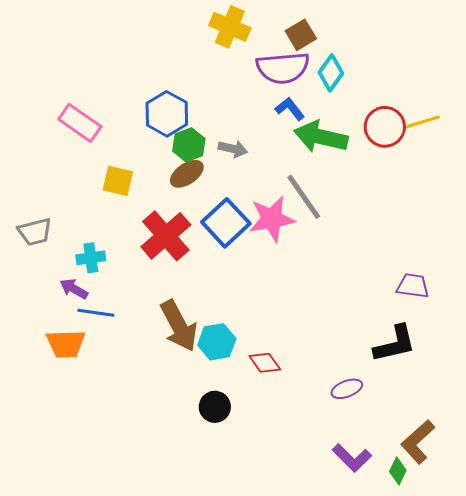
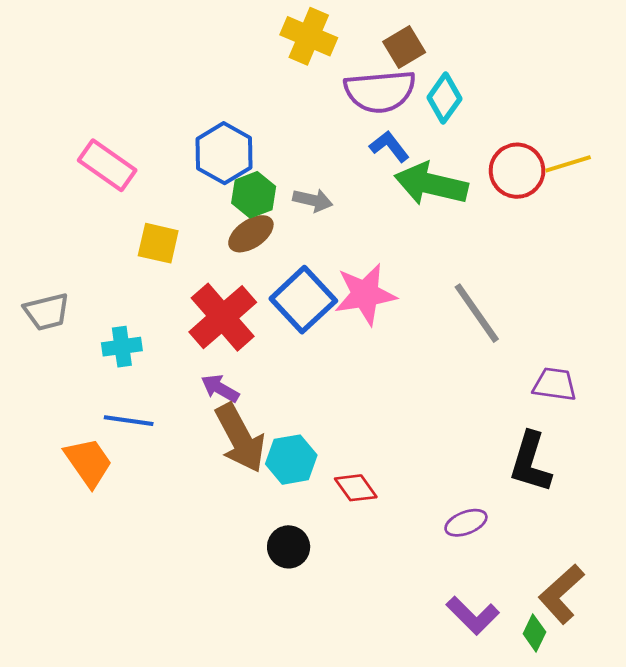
gray line: (304, 197) -> (477, 313), moved
purple arrow: (74, 289) -> (220, 388), moved
orange trapezoid: (66, 344) -> (88, 462), turned -123
black L-shape: (395, 344) -> (530, 462), turned 120

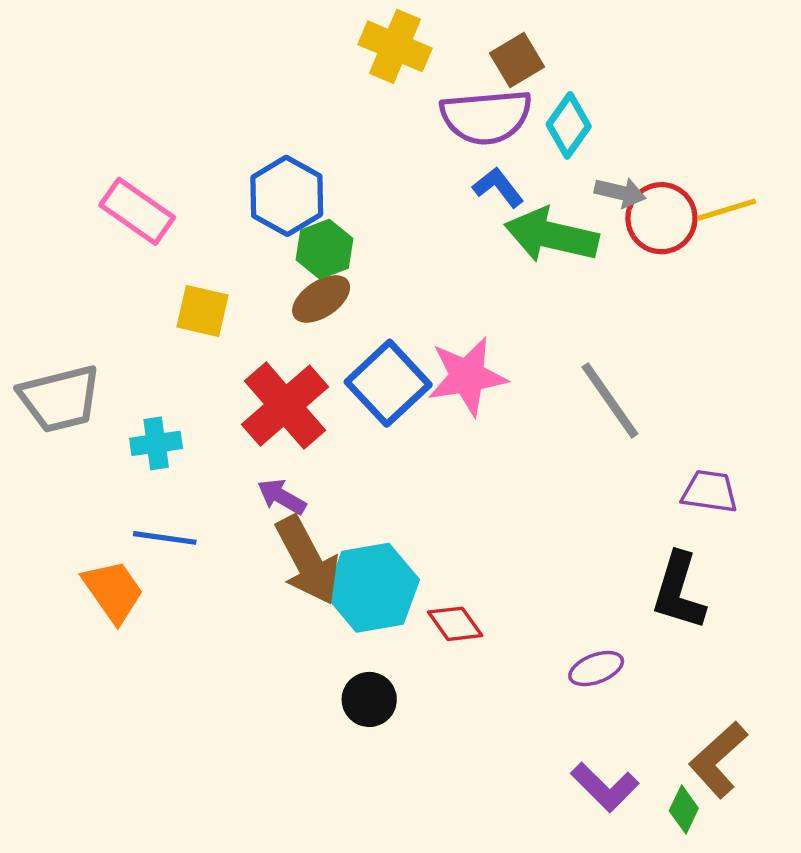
gray arrow: (313, 200) -> (620, 192), moved
gray trapezoid: (47, 312) -> (60, 399), size x1.4
cyan hexagon: (291, 460) -> (373, 588), size x1.4

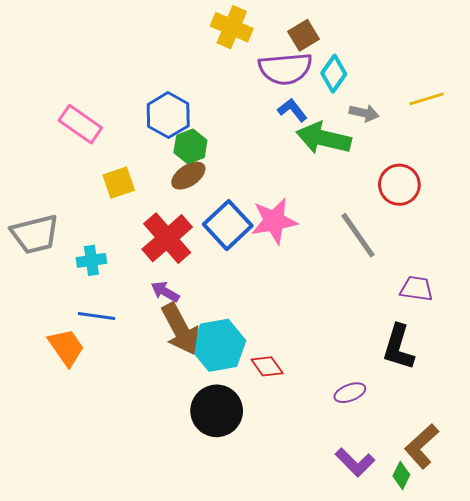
yellow line: (727, 210) -> (427, 99), moved
red circle: (661, 218) -> (399, 185), moved
yellow square: (202, 311) -> (119, 183), turned -32
black circle: (369, 699) -> (217, 411), size x1.6

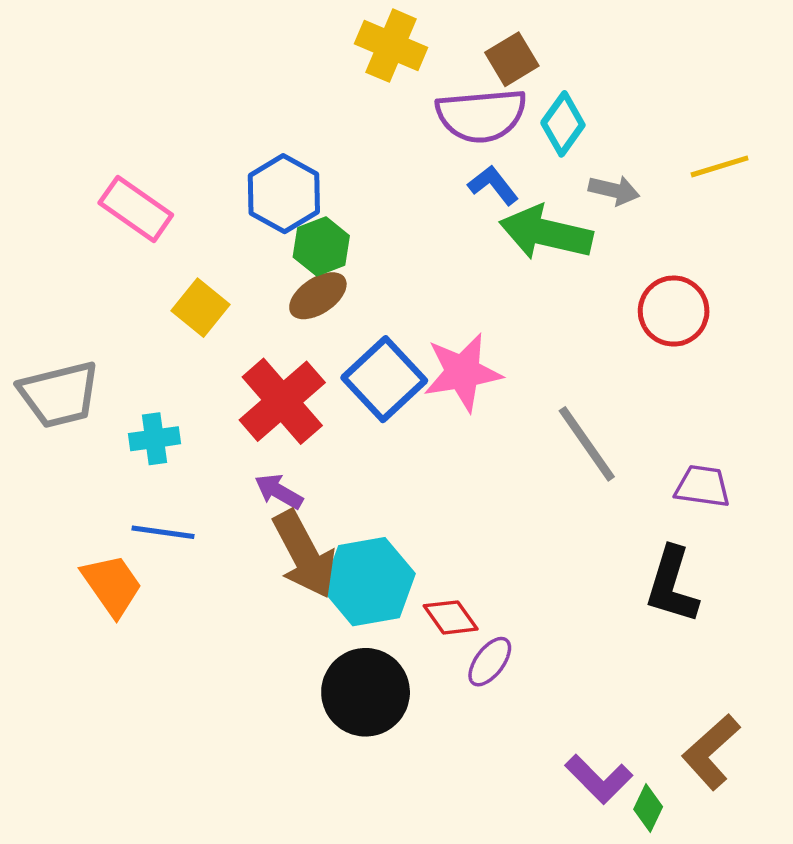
yellow square: (119, 183) -> (200, 308), turned -32
gray line: (358, 235) -> (587, 444), moved
purple ellipse: (350, 393) -> (490, 662), moved, turned -32
green diamond: (401, 475) -> (648, 808), moved

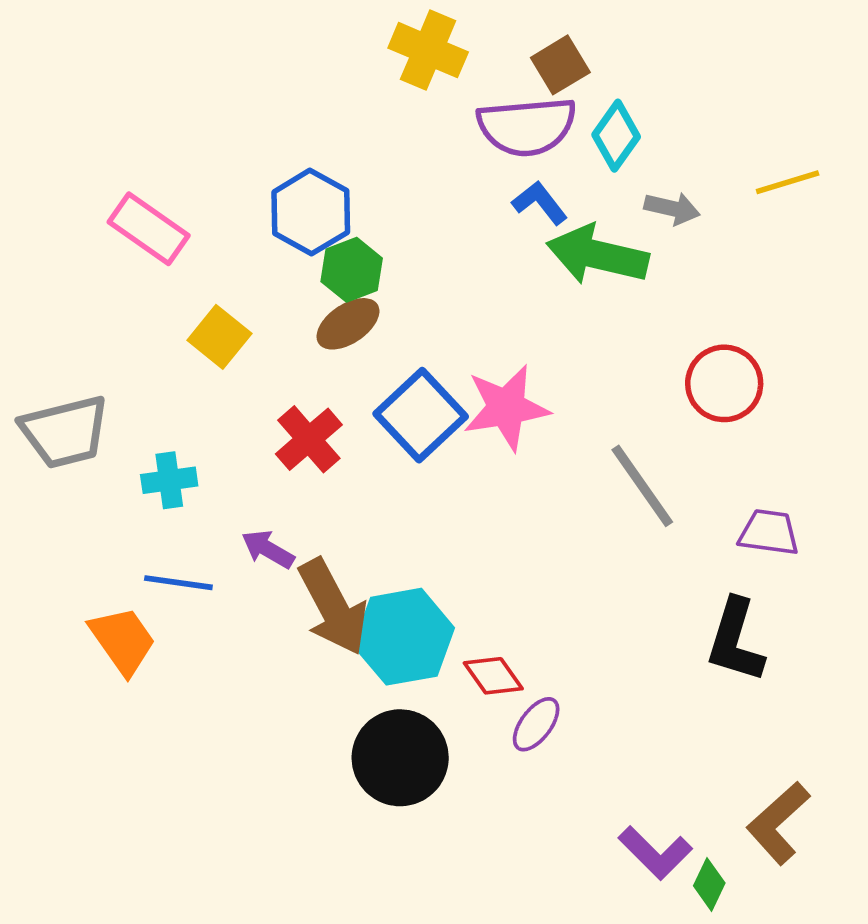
red circle: (674, 311) -> (724, 383), moved
red cross: (282, 401) -> (309, 439), size x0.7
purple arrow: (279, 491) -> (268, 549), moved

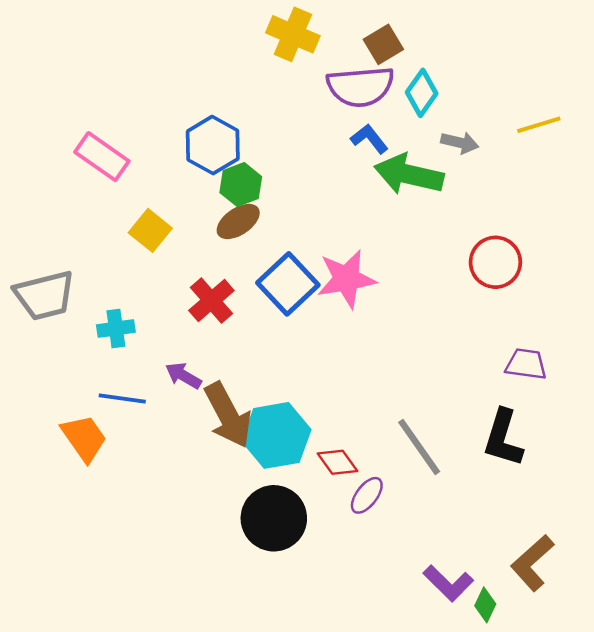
gray line: (642, 486) -> (419, 447), moved

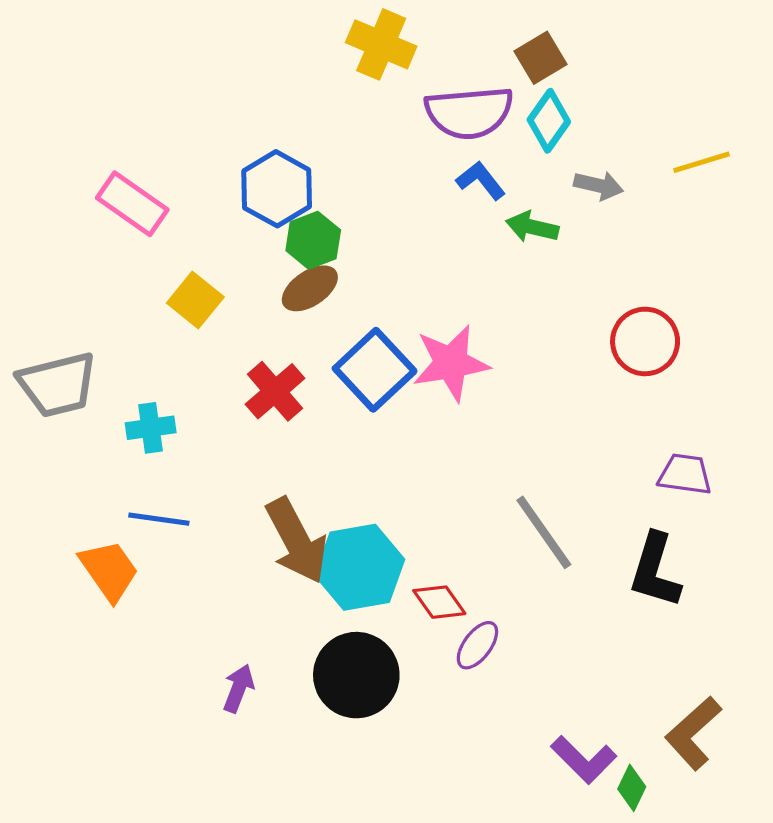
brown square: (383, 44) -> (541, 58), moved
green arrow: (409, 174) -> (532, 227), size x0.6
purple arrow: (183, 376) -> (238, 688), moved, turned 81
gray line: (419, 447) -> (544, 532), moved

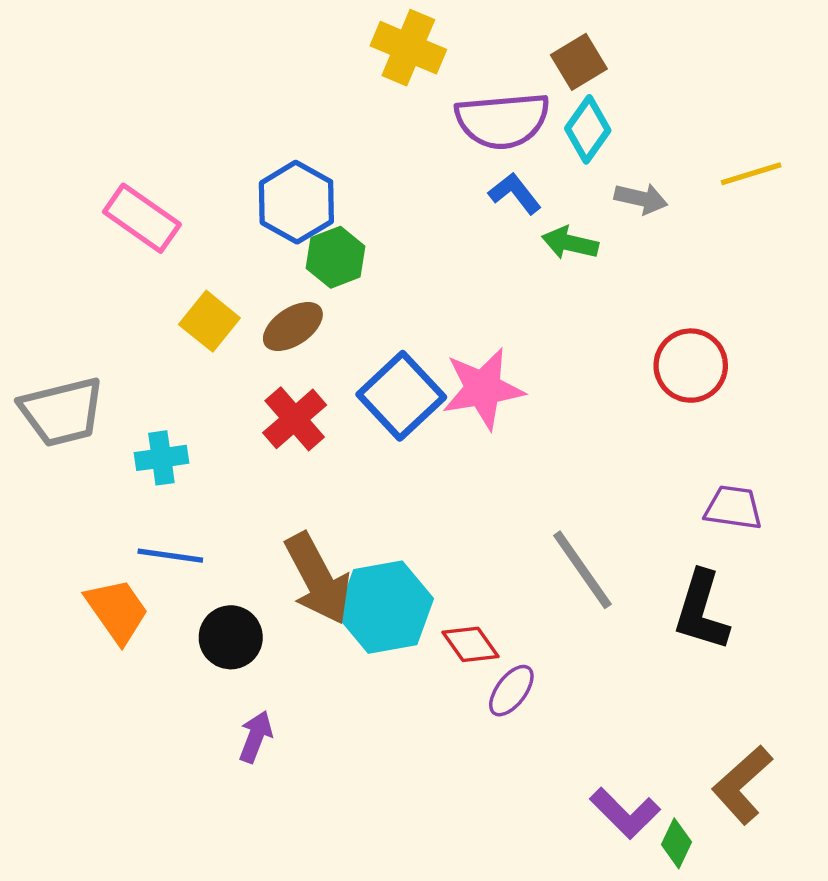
brown ellipse: (310, 288) -> (293, 326), moved
black circle: (356, 675) -> (231, 637), moved, size x0.7

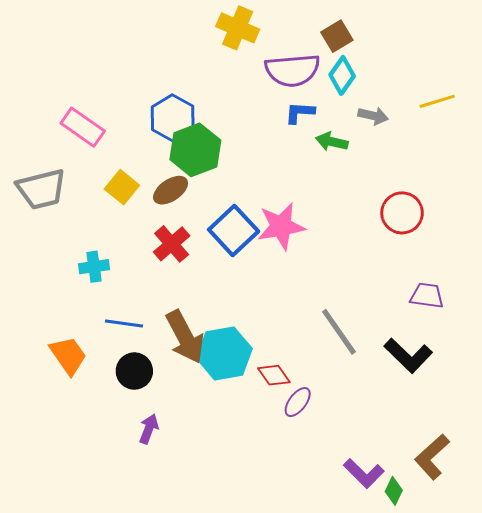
blue L-shape: (515, 193) -> (300, 113), turned -48
green hexagon: (336, 257) -> (195, 150), size x1.5
gray trapezoid: (62, 412) -> (41, 189), moved
blue line: (170, 556) -> (124, 323), moved
black L-shape: (701, 611) -> (408, 356), turned -63

